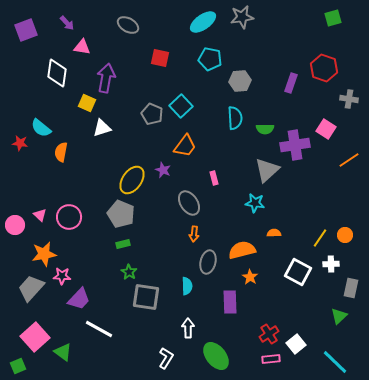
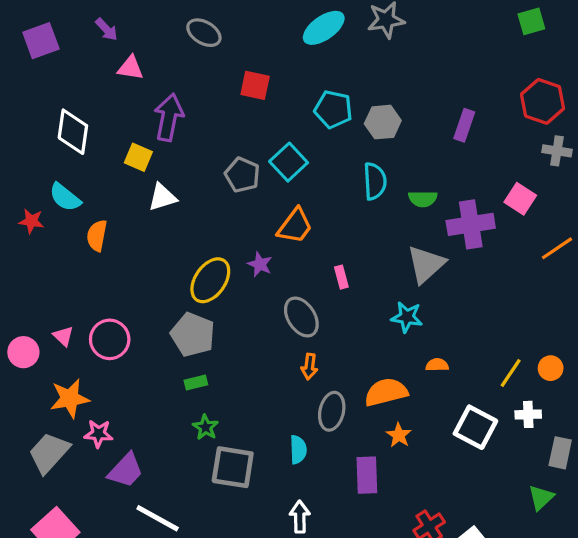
cyan pentagon: (210, 59) -> (333, 109), moved
red hexagon: (324, 68) -> (543, 101), moved
white diamond: (57, 73) -> (73, 132), moved

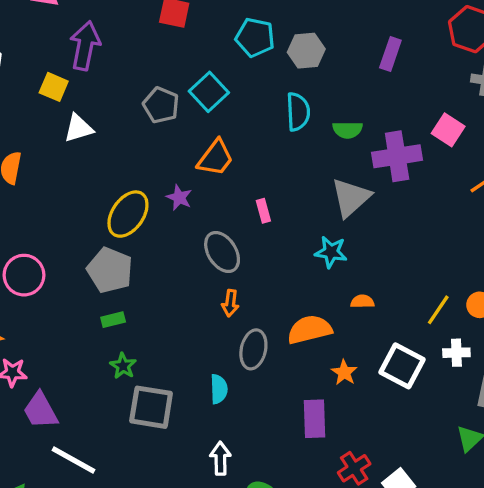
orange star: (399, 435) -> (344, 373), moved
purple trapezoid: (126, 470) -> (40, 410), turned 108
purple rectangle: (367, 475) -> (314, 419), moved

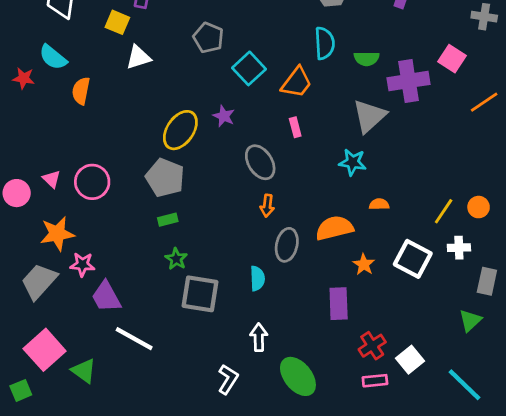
cyan square: (209, 92) -> (249, 68), moved
orange trapezoid: (215, 158) -> (297, 82), moved

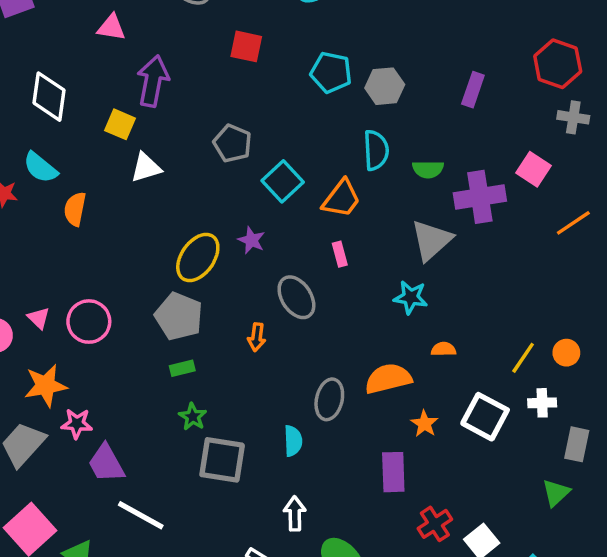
orange arrow: (267, 206) -> (257, 337), moved

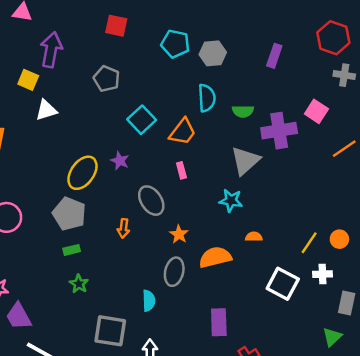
gray pentagon: (232, 143) -> (107, 79), moved
orange star: (424, 424) -> (179, 234), moved
gray square: (222, 460) -> (110, 331), moved

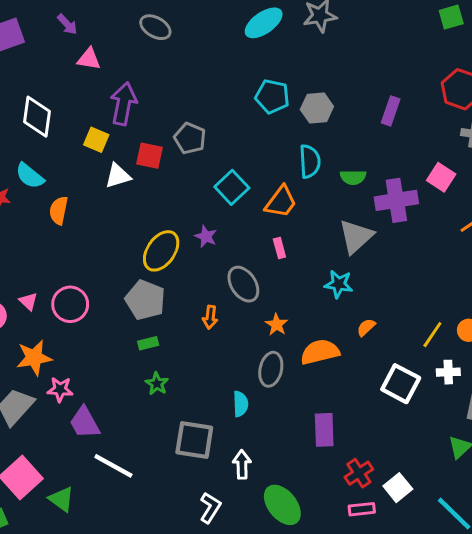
red square: (116, 26) -> (150, 156), moved
orange semicircle: (254, 237) -> (366, 327), turned -42

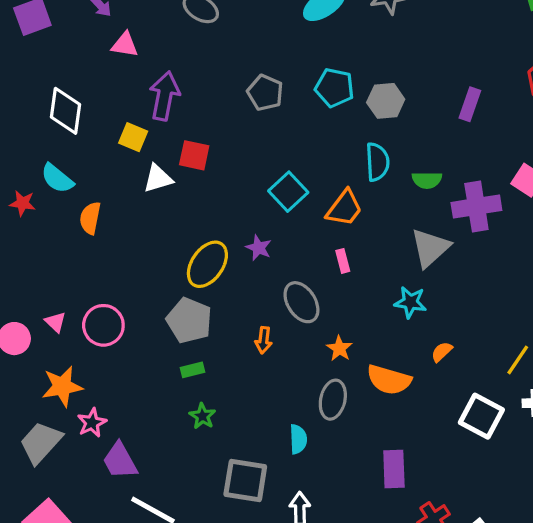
gray pentagon: (190, 138) -> (265, 93), moved
orange semicircle: (320, 352) -> (389, 380), turned -150
pink star: (60, 389) -> (92, 423), turned -30

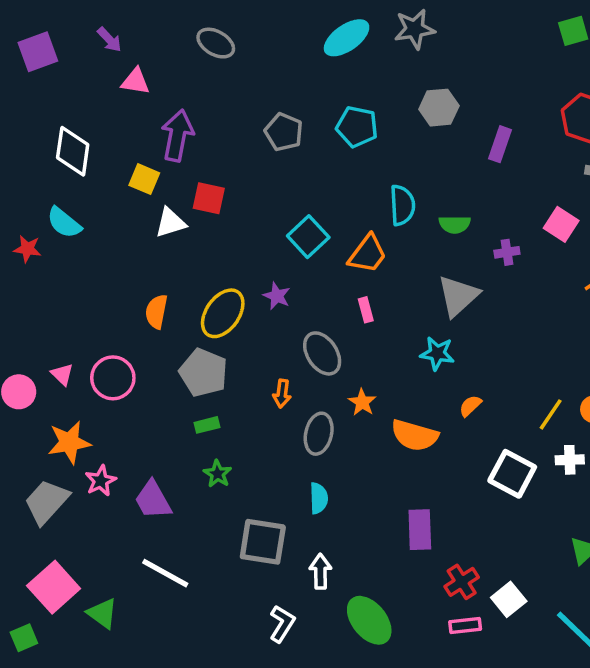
gray hexagon: (386, 101) -> (439, 108), moved
purple cross: (476, 206) -> (507, 252), size x0.5
orange semicircle: (90, 218) -> (156, 312), moved
gray ellipse: (333, 400) -> (319, 434), moved
purple trapezoid: (120, 461) -> (153, 500), moved

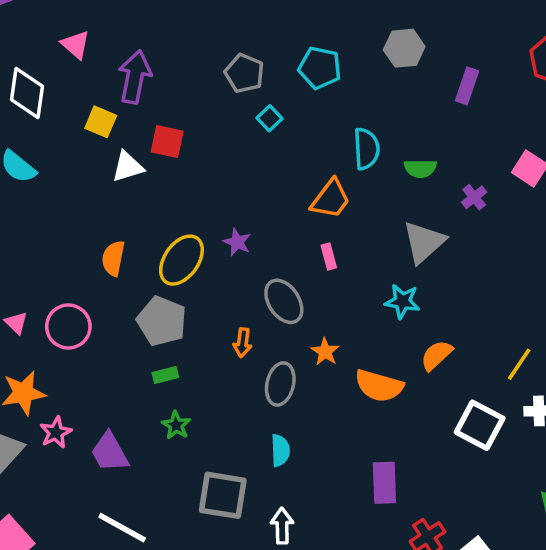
pink triangle: (136, 81) -> (76, 45), moved, turned 32
cyan square: (308, 237) -> (269, 118), moved, size x0.6
purple cross: (507, 252) -> (474, 197), turned -30
orange semicircle: (470, 406) -> (436, 355), size x1.4

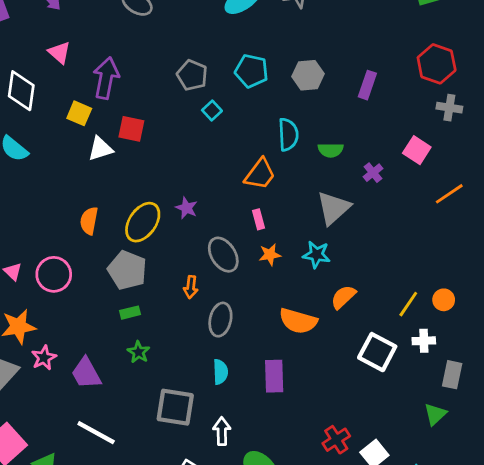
gray hexagon: (404, 48) -> (308, 75), moved
orange star: (325, 352) -> (270, 255), moved, turned 30
purple rectangle: (384, 483) -> (274, 376), moved

